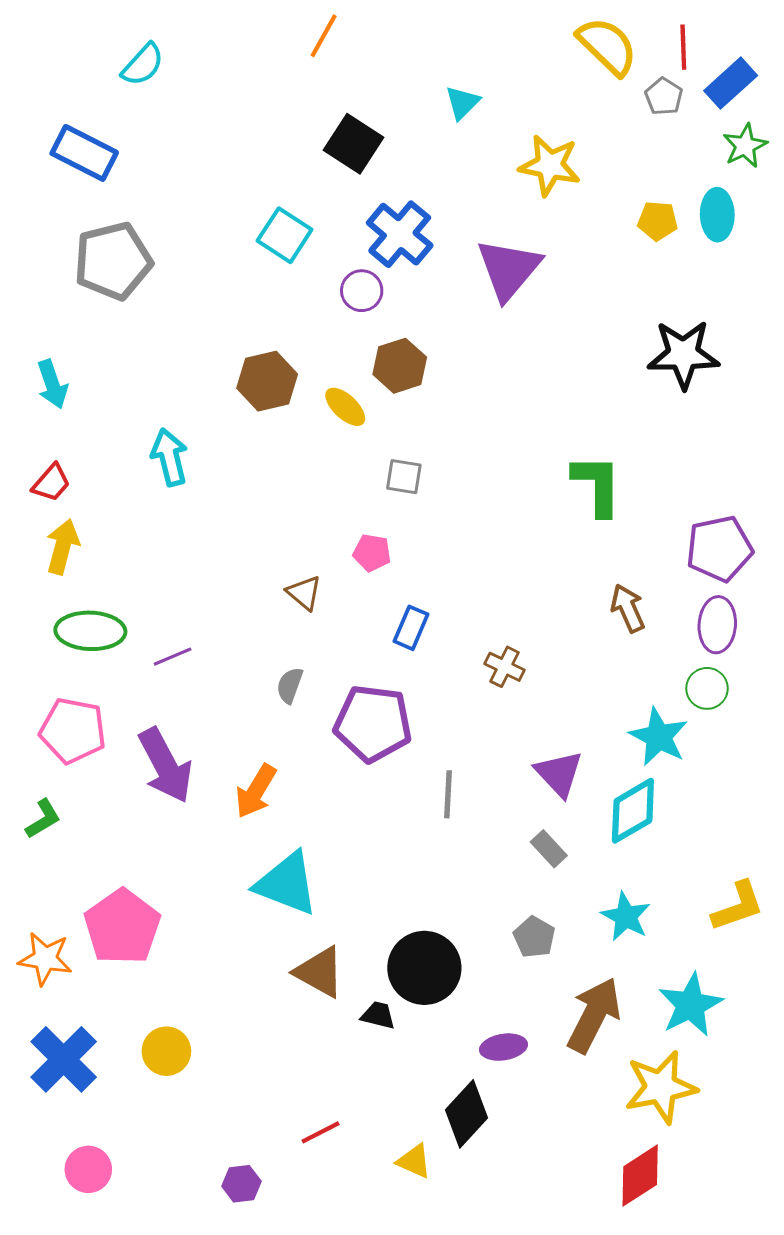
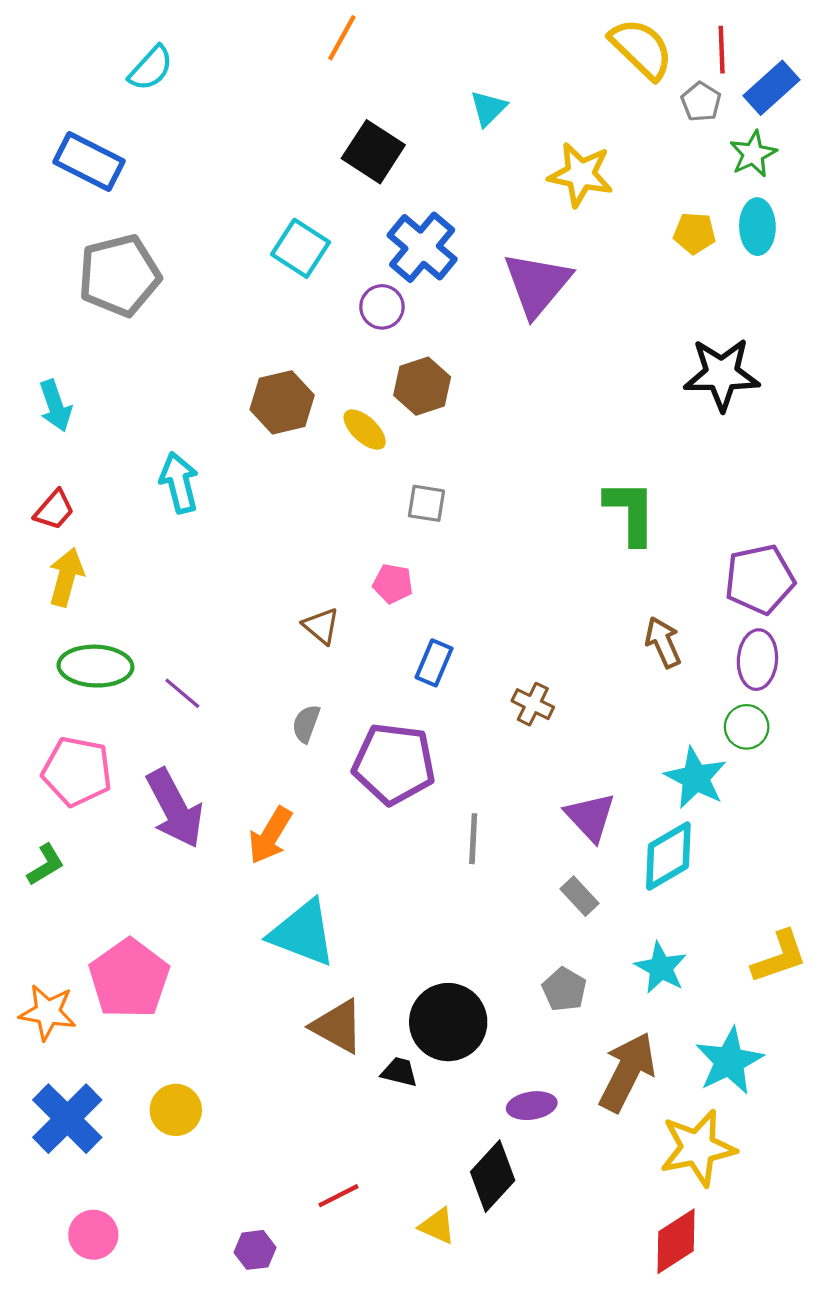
green star: (745, 146) -> (753, 154), moved
purple line: (173, 657) -> (182, 693), turned 63

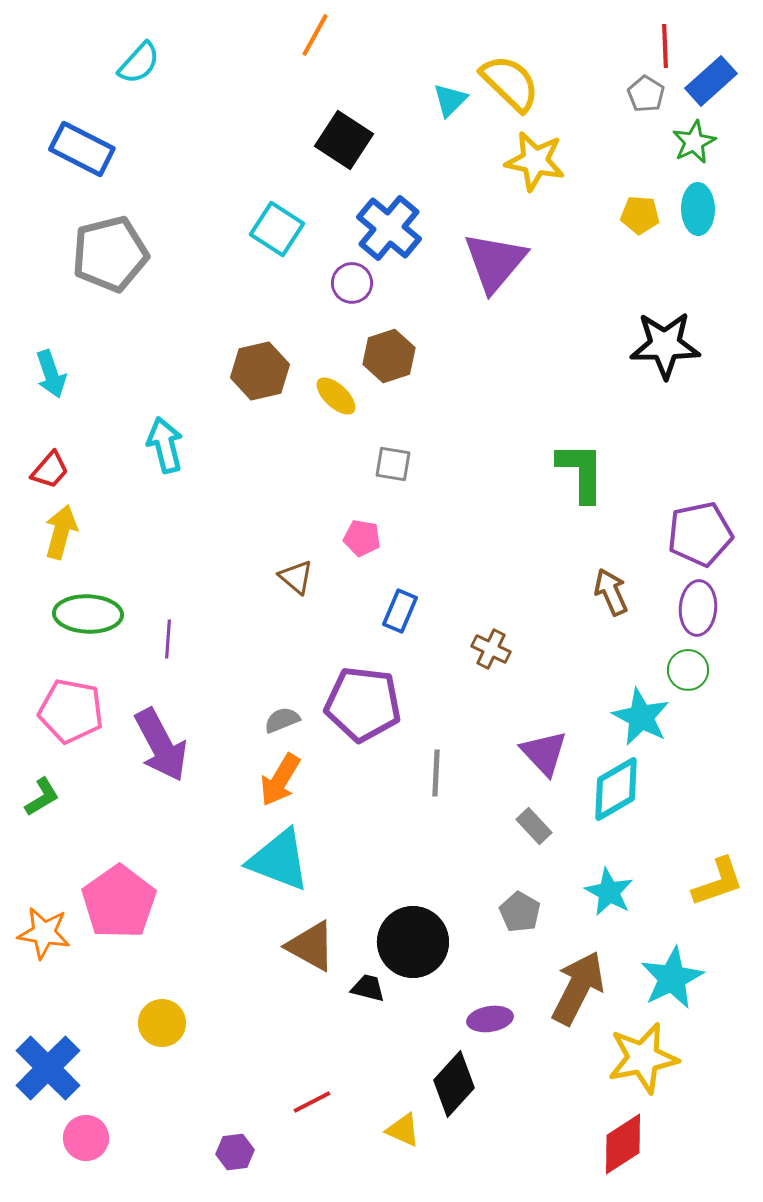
yellow semicircle: (641, 49) -> (510, 83), moved
purple line: (182, 693) -> (168, 639), turned 54
gray semicircle: (306, 724) -> (282, 720), moved, turned 48
orange arrow: (270, 835) -> (280, 780), moved
blue cross: (67, 1119) -> (48, 1068), moved

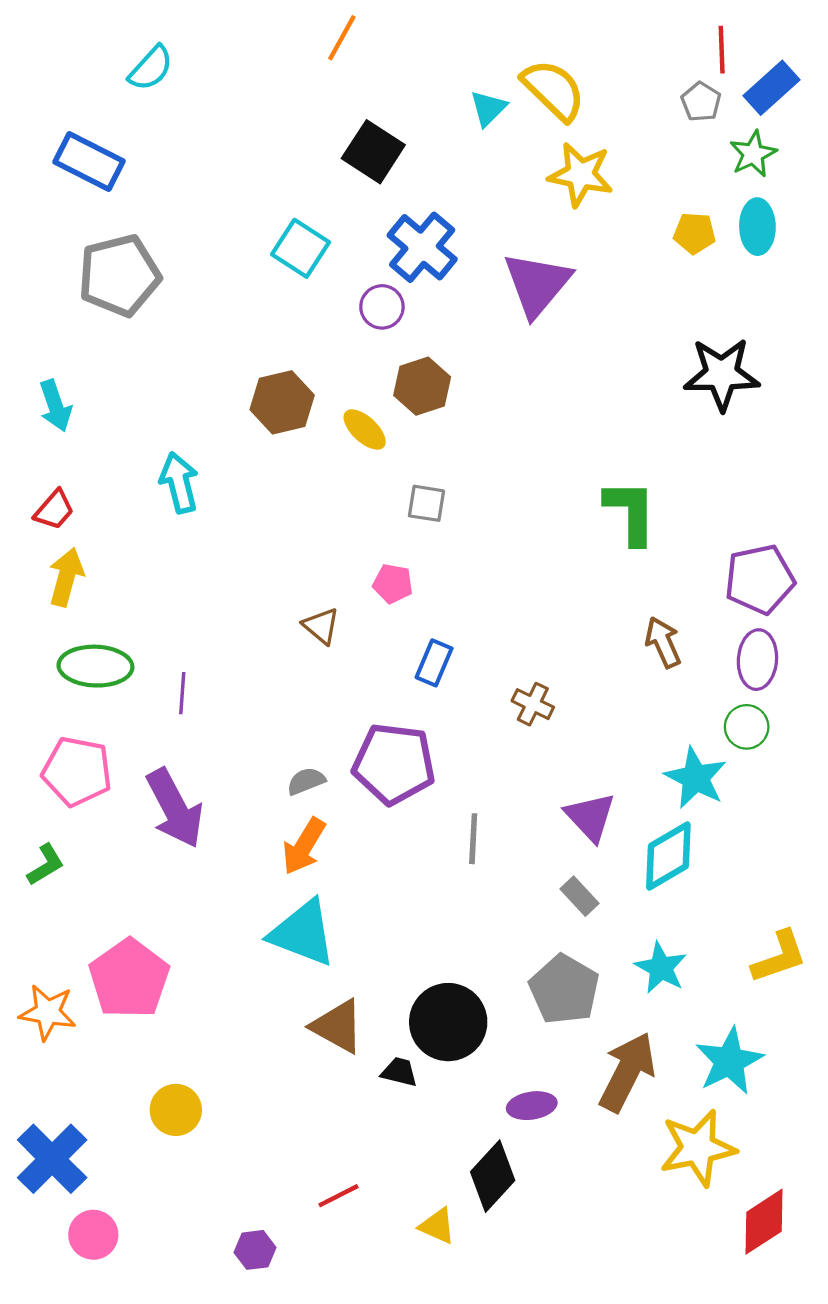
gray pentagon: (520, 912) -> (564, 989), size x1.6
red diamond: (623, 1144) -> (764, 1222), moved

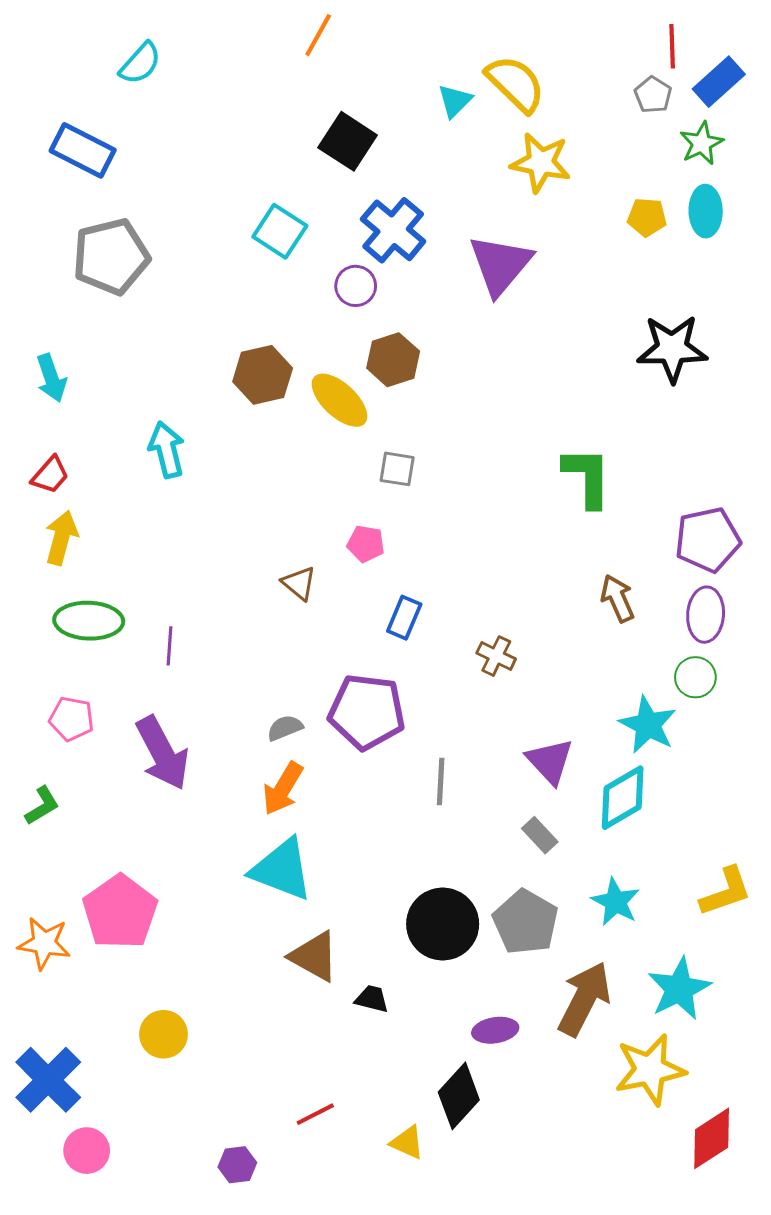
yellow ellipse: (365, 430) -> (339, 400), size x1.4
pink pentagon: (77, 771) -> (71, 719), size x0.7
black circle: (448, 1022) -> (443, 924), moved

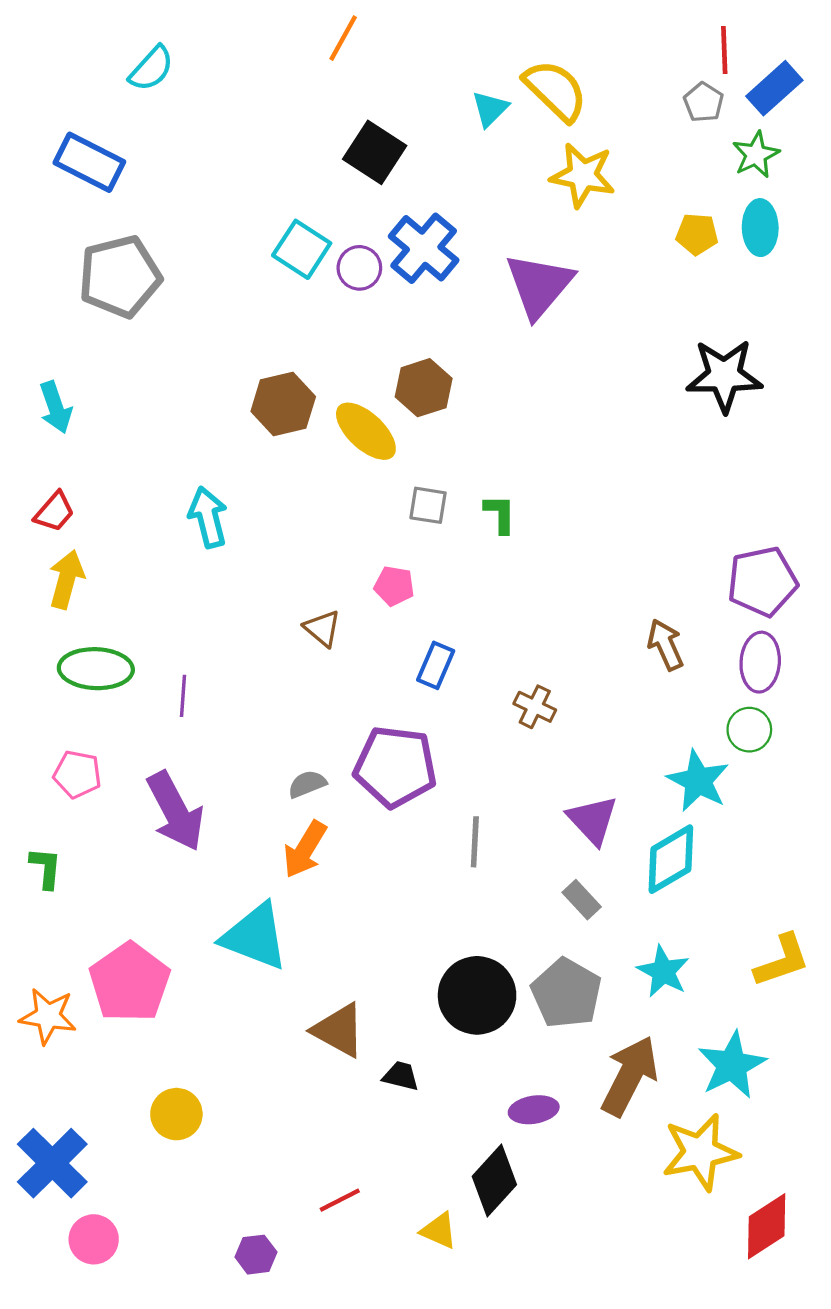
purple circle: (356, 286) -> (359, 268), moved
cyan arrow: (167, 450) -> (208, 517), moved
green L-shape: (587, 477) -> (500, 514), moved, size x0.6
green L-shape: (42, 806) -> (46, 868), turned -54
cyan triangle: (282, 869) -> (255, 937), moved

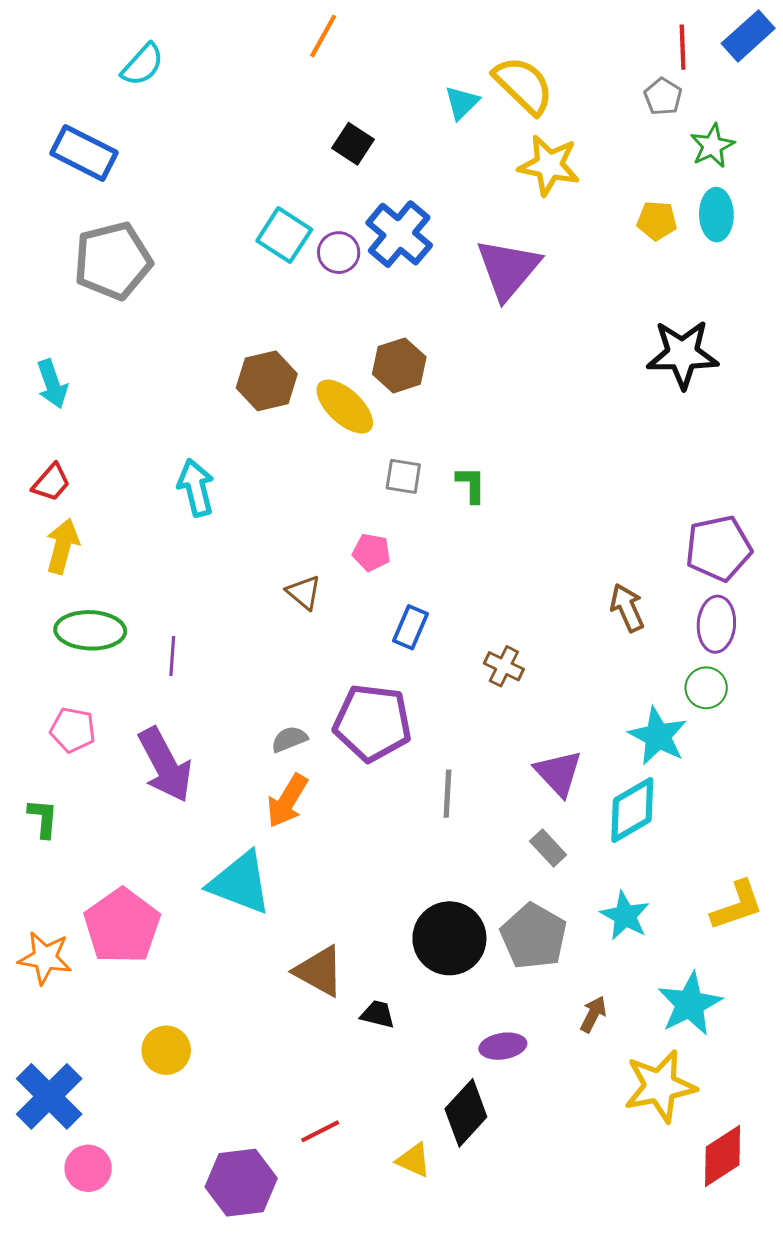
blue rectangle: (774, 88) -> (748, 36), moved
black square: (375, 152) -> (353, 144), size x0.7
brown arrow: (629, 1076) -> (593, 1014), size x0.5
purple hexagon: (256, 1255) -> (241, 1183), size x1.8

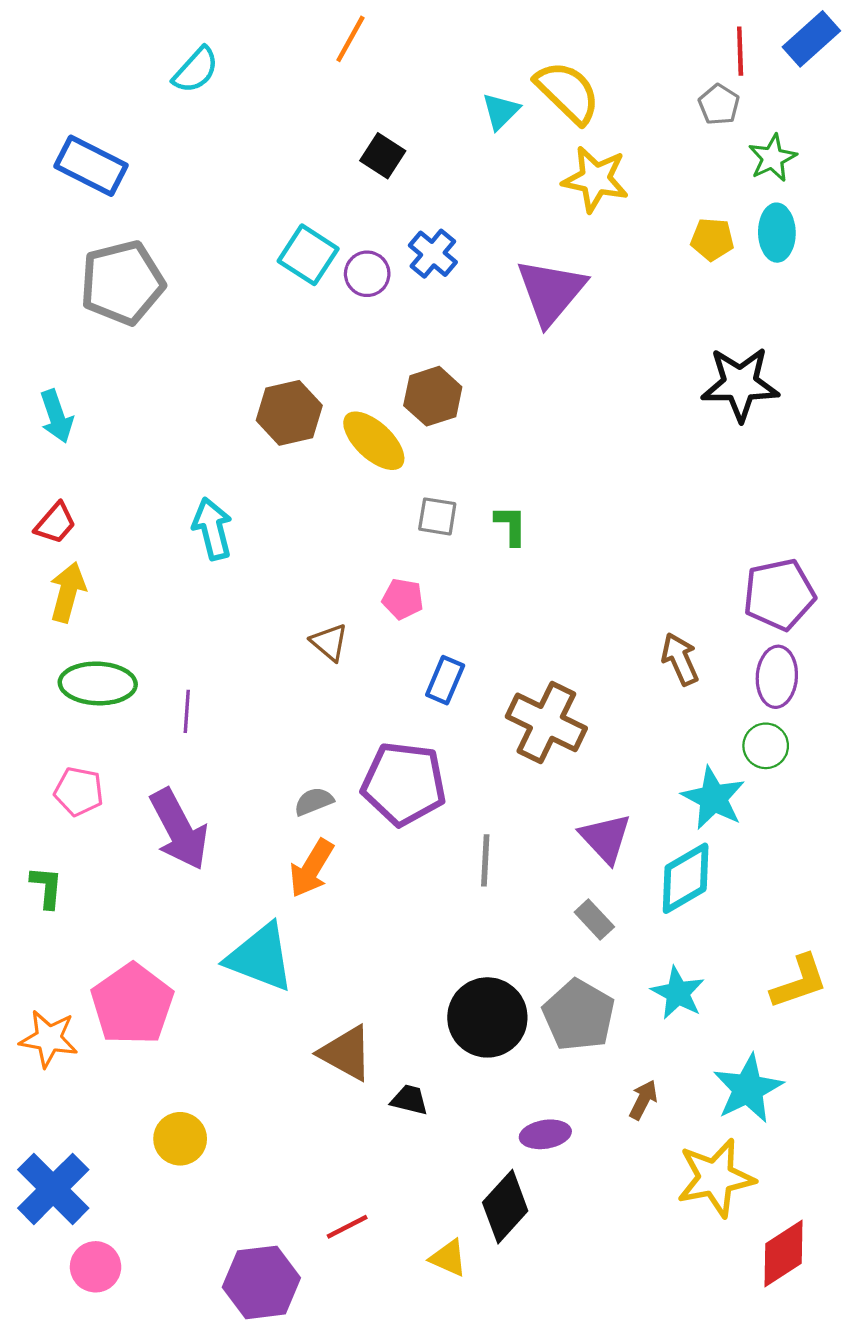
cyan semicircle: (143, 65) -> (196, 70), moved
blue cross: (399, 234) -> (433, 254), size x0.7
brown cross: (504, 666) -> (546, 722), size x1.8

